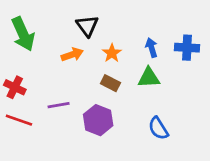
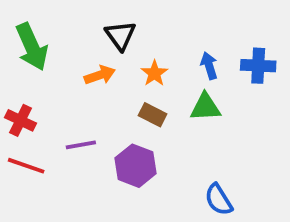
blue semicircle: (158, 128) -> (219, 200), moved

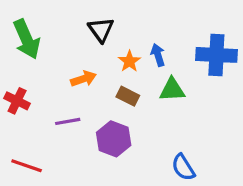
blue arrow: (209, 66) -> (158, 55), moved
blue cross: (258, 66) -> (216, 55), size x1.4
orange arrow: (100, 75) -> (84, 79), moved
red line: (26, 166) -> (27, 166), moved

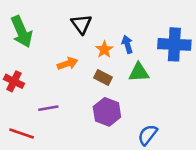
purple line: (68, 121) -> (48, 108), moved
purple hexagon: (114, 139) -> (107, 112), moved
blue semicircle: (183, 167) -> (148, 135), turned 70

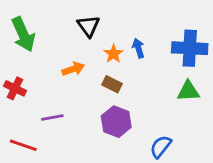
green triangle: (139, 72) -> (188, 91), moved

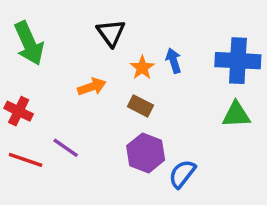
purple line: (52, 118) -> (66, 148), turned 45
red line: (23, 145) -> (26, 160), moved
blue semicircle: (161, 147) -> (182, 174), moved

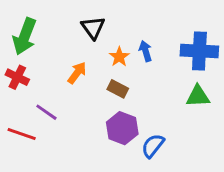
green arrow: (29, 43) -> (25, 36), turned 45
orange arrow: (92, 87) -> (77, 73), turned -35
red cross: (19, 111) -> (17, 77), moved
purple line: (66, 148) -> (46, 112), moved

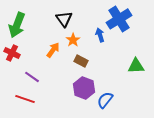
blue cross: (199, 51) -> (119, 19), moved, turned -35
orange star: (119, 57) -> (73, 40), moved
red line: (22, 134) -> (25, 99), moved

